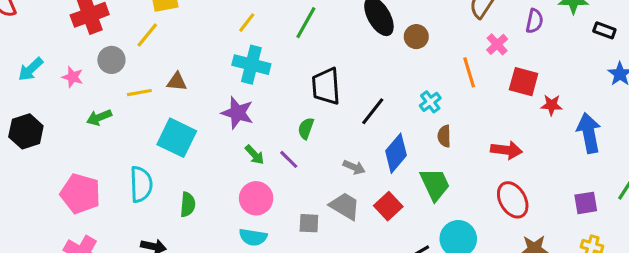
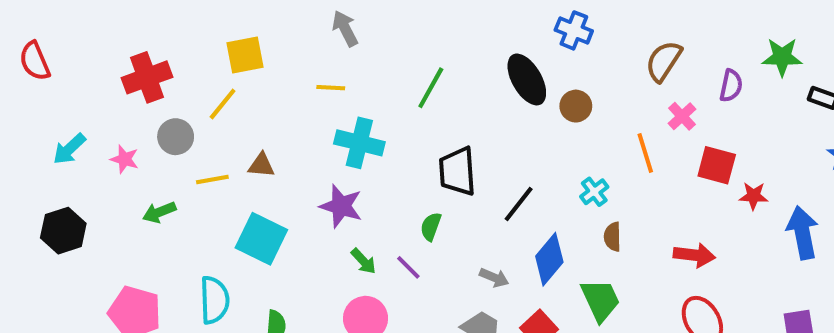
yellow line: (247, 23) -> (331, 88), moved, turned 55

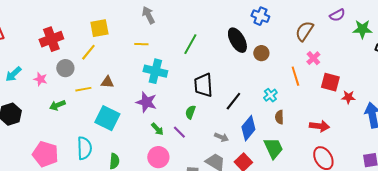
purple semicircle: (731, 86) -> (337, 15), moved, turned 49

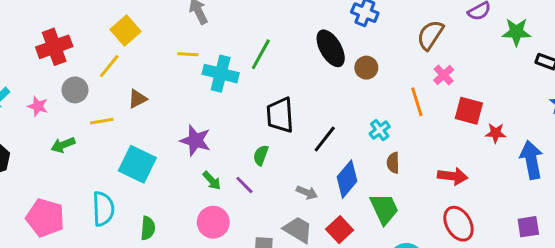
yellow square: (99, 28) -> (126, 30), turned -30
cyan cross: (155, 71) -> (221, 74), moved
brown triangle: (107, 82) -> (137, 99), moved, turned -32

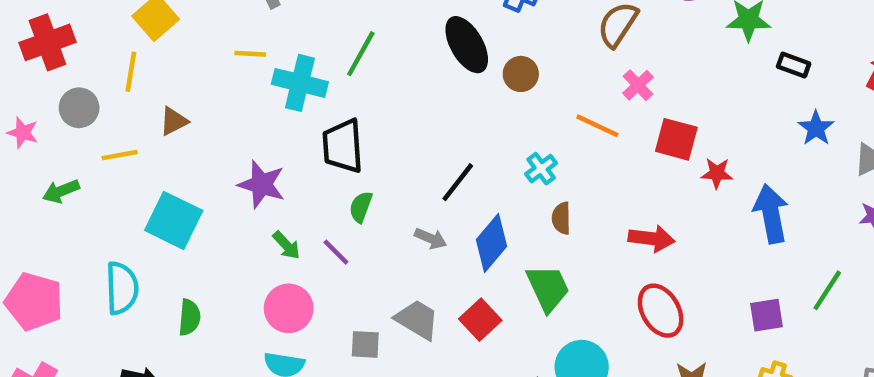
yellow line: (109, 66) -> (131, 72), turned -30
orange line: (417, 102) -> (597, 126), turned -48
black trapezoid: (280, 115) -> (343, 146), moved
gray arrow: (307, 192) -> (431, 238), moved

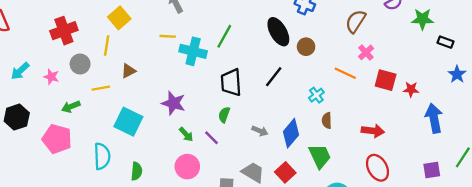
black trapezoid: (343, 146) -> (231, 82), moved
red star: (717, 173) -> (411, 89), moved
black line: (458, 182) -> (274, 77), moved
pink pentagon: (34, 302) -> (57, 139), moved

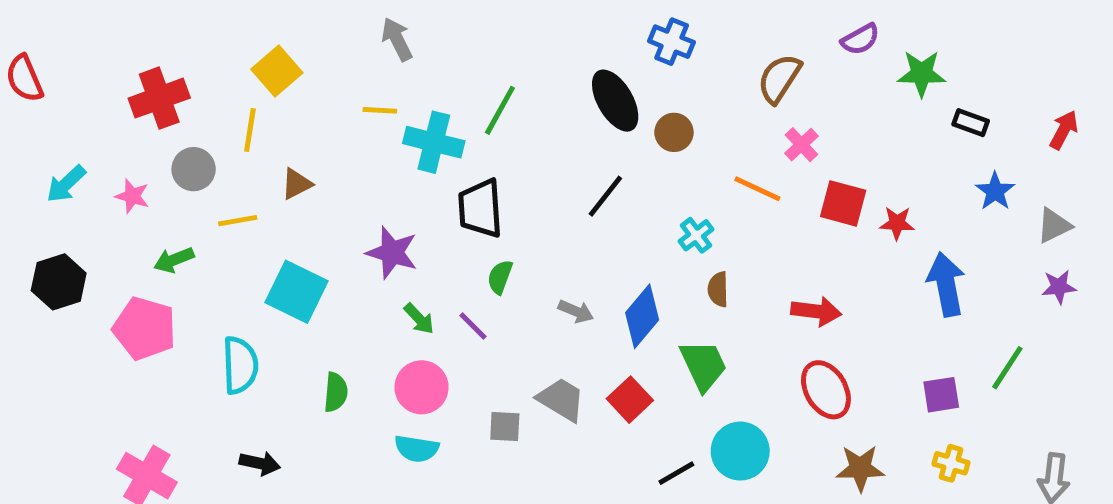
black trapezoid: (231, 82) -> (480, 208), moved
green semicircle: (137, 171) -> (336, 392), moved

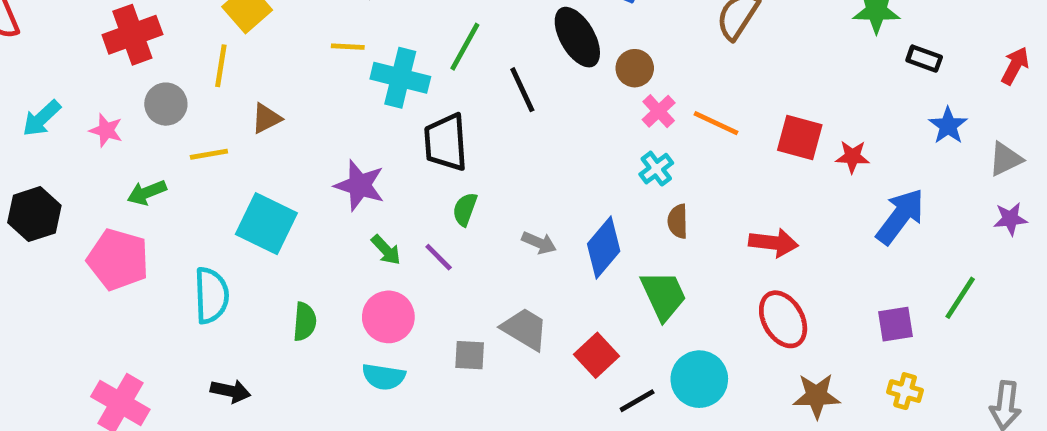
pink cross: (801, 145) -> (659, 111), moved
black line: (605, 196) -> (522, 90), moved, turned -63
blue arrow: (946, 284) -> (900, 216), turned 48
red square: (630, 400) -> (596, 355), moved

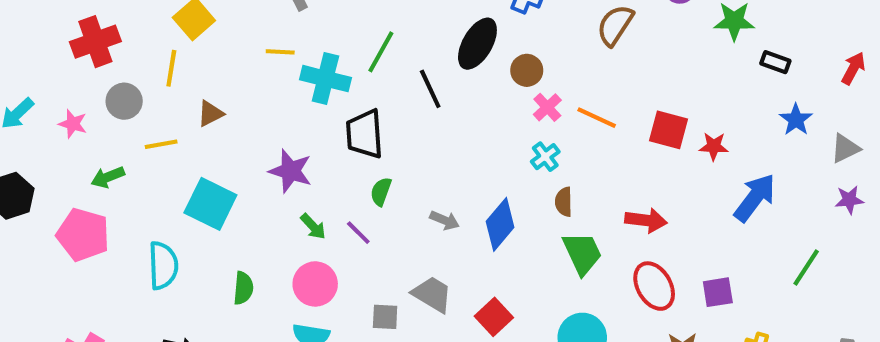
black ellipse: (577, 37) -> (477, 44), turned 60
green trapezoid: (663, 295) -> (582, 253), moved
purple square: (895, 324) -> (718, 292), moved

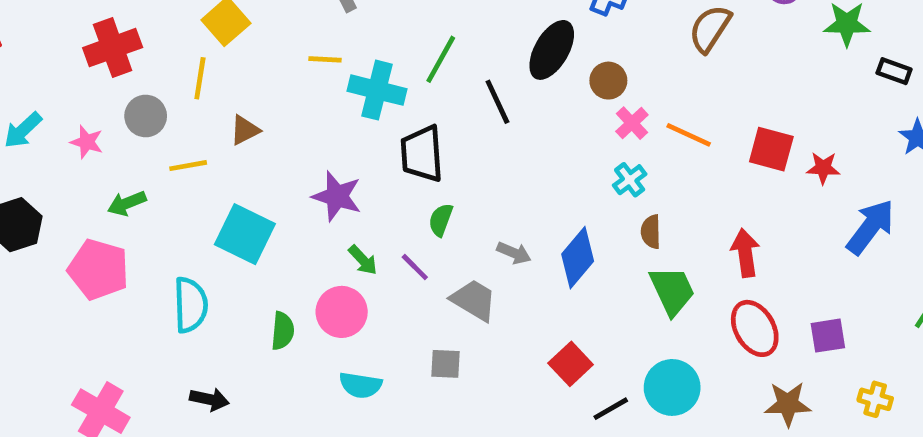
red arrow: (646, 220) -> (745, 253), turned -105
pink circle: (315, 284) -> (342, 312), moved
gray trapezoid: (432, 294) -> (474, 300), moved

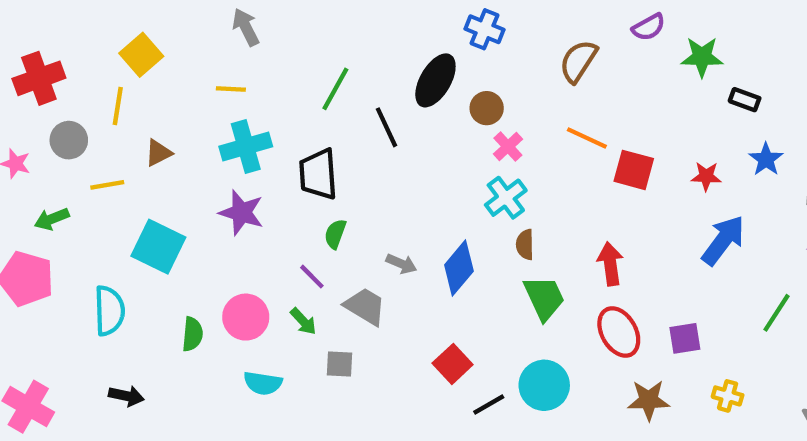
cyan cross: (377, 90) -> (246, 147), moved, turned -30
orange line: (689, 135) -> (587, 138), moved
red star: (823, 168) -> (706, 176), moved
cyan cross: (630, 180) -> (506, 198), size x1.4
green arrow: (363, 260) -> (303, 321), moved

